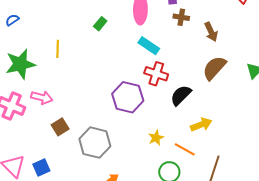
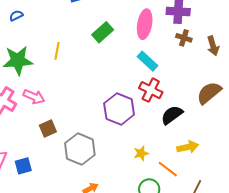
green rectangle: (100, 24) -> (103, 32), size x1.5
brown arrow: (211, 32) -> (213, 46), moved

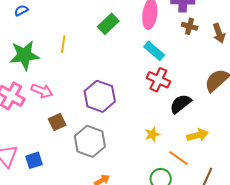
purple hexagon: (119, 109) -> (100, 96), moved
yellow star: (141, 153) -> (152, 134), moved

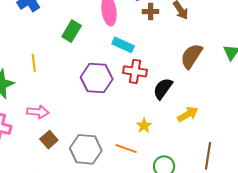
pink arrow: (42, 91) -> (38, 112), moved
purple hexagon: (100, 96) -> (97, 78), moved
orange line: (178, 158) -> (126, 149), moved

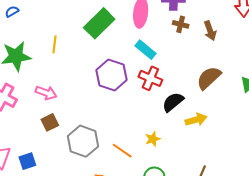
green rectangle: (72, 31) -> (99, 23), size x1.4
yellow arrow: (188, 114) -> (196, 120), moved
yellow star: (144, 126) -> (153, 139), moved

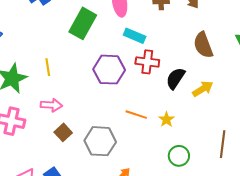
yellow line: (55, 44) -> (48, 67), moved
brown semicircle: (209, 78) -> (203, 45), turned -52
orange line: (122, 151) -> (136, 115), moved

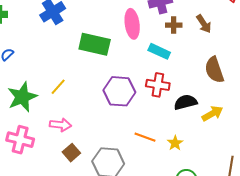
green rectangle: (83, 23) -> (95, 44), turned 72
cyan rectangle: (135, 36) -> (159, 51), moved
yellow line: (48, 67) -> (58, 87), turned 48
black semicircle: (176, 78) -> (186, 102), turned 40

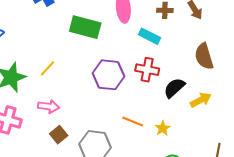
black semicircle: (186, 102) -> (174, 88), turned -30

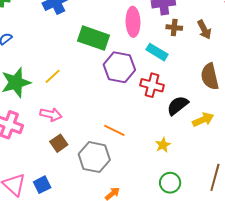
purple hexagon: (108, 75) -> (119, 67), moved
orange line: (133, 121) -> (114, 130), moved

